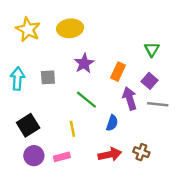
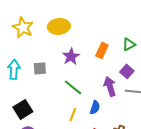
green triangle: (152, 49) -> (129, 44), turned 32
orange rectangle: (118, 72) -> (102, 50), moved
yellow line: (72, 129) -> (73, 114), moved, turned 32

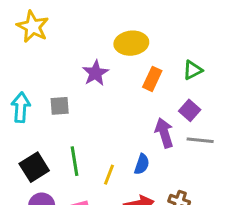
yellow ellipse: (59, 26) -> (131, 43), moved
yellow star: (23, 27) -> (33, 27), moved
purple star: (71, 56) -> (95, 73), moved
green line: (73, 87) -> (75, 161), moved, turned 42

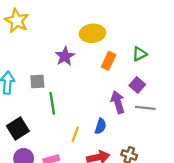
green line: (75, 161) -> (52, 103), moved

